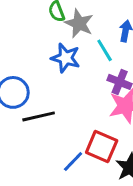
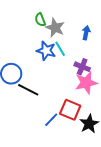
cyan line: (105, 50) -> (60, 49), moved
black line: (39, 116) -> (28, 90), turned 40

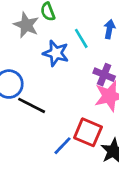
gray star: (55, 28) -> (26, 25), moved
cyan line: (60, 49) -> (81, 38), moved

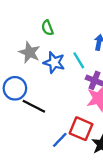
gray star: (26, 25) -> (29, 52), moved
cyan line: (81, 38) -> (79, 60), moved

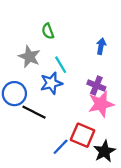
cyan line: (79, 60) -> (61, 65), moved
blue star: (54, 63) -> (51, 83), moved, turned -30

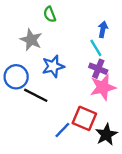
cyan line: (61, 65) -> (96, 48), moved

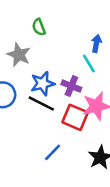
purple cross: (98, 69) -> (71, 86), moved
black line: (36, 95) -> (41, 104), moved
red square: (84, 118) -> (75, 117), moved

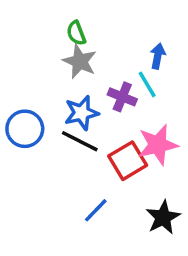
gray star: (19, 55) -> (80, 61), moved
purple cross: (71, 86) -> (122, 97), moved
red square: (75, 117) -> (128, 161), turned 36

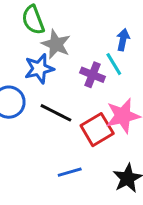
green semicircle: (76, 33) -> (33, 20), moved, size x1.4
blue star: (82, 113) -> (39, 69), moved
blue line: (96, 210) -> (70, 172), turned 30

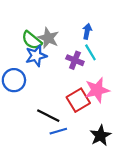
green semicircle: (33, 20) -> (32, 40), moved, turned -30
blue arrow: (123, 40) -> (87, 31), moved
black line: (56, 113) -> (48, 116), moved

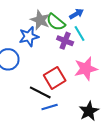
blue arrow: (87, 31) -> (76, 14), turned 48
green semicircle: (32, 40) -> (56, 22), moved
red square: (78, 100) -> (55, 78), moved

